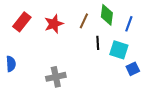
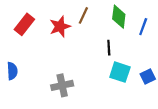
brown line: (84, 21) -> (83, 15), moved
cyan square: (119, 50) -> (120, 72), moved

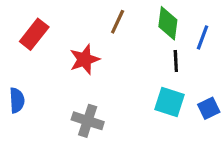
red star: (60, 27) -> (85, 59), moved
black line: (109, 48) -> (176, 61), moved
gray cross: (62, 85) -> (88, 121), turned 30

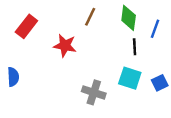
red star: (85, 59) -> (65, 46), turned 30
gray cross: (88, 121) -> (94, 92), moved

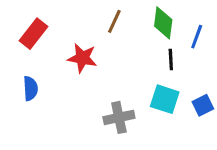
blue semicircle: (13, 77) -> (30, 88), moved
gray cross: (94, 92) -> (119, 117), turned -30

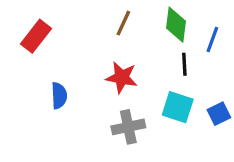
red star: (82, 58) -> (122, 77), moved
blue semicircle: (30, 88) -> (59, 96), moved

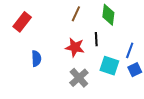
blue line: (212, 40) -> (130, 50), moved
black line: (184, 64) -> (96, 39), moved
gray cross: (128, 127) -> (79, 78), turned -30

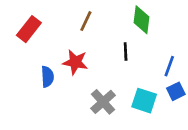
brown line: (76, 14) -> (86, 21), moved
red star: (75, 47) -> (75, 62), moved
cyan square: (109, 66) -> (144, 101), moved

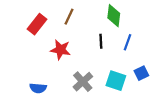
red rectangle: (29, 29) -> (37, 24), moved
blue line: (169, 66) -> (128, 42), moved
blue semicircle: (47, 77) -> (38, 88), moved, turned 98

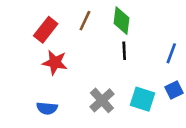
green diamond: (114, 16) -> (122, 21), moved
blue line: (128, 42) -> (171, 53), moved
red star: (60, 50) -> (55, 62), moved

